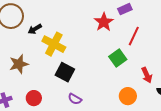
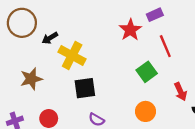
red line: (134, 36) -> (165, 46), turned -48
black square: (65, 72) -> (85, 88), turned -36
orange circle: (128, 96) -> (146, 111), moved

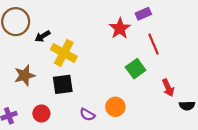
black square: (85, 88) -> (63, 84), moved
orange circle: (146, 111) -> (115, 107), moved

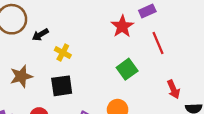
yellow cross: (64, 53) -> (63, 53), size x0.6
green square: (136, 69) -> (127, 69), moved

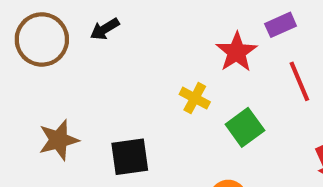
black arrow: (40, 35) -> (105, 29), moved
yellow cross: (63, 53) -> (195, 98), moved

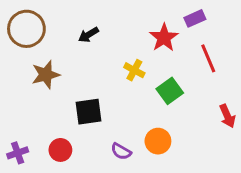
black arrow: (105, 29) -> (89, 35), moved
brown star: (59, 140) -> (46, 75), moved

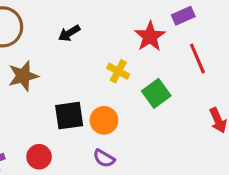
orange circle: (158, 141) -> (104, 120), moved

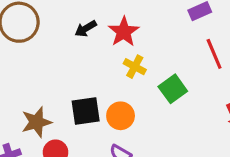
red star: (150, 36) -> (124, 32), moved
brown star: (23, 76) -> (36, 122), moved

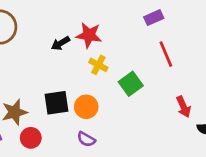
black arrow: (86, 29) -> (61, 43), moved
red star: (124, 32) -> (89, 35), turned -30

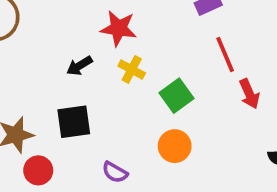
black arrow: (61, 43) -> (79, 66), moved
orange circle: (86, 107) -> (175, 146), moved
red arrow: (184, 107) -> (249, 94), moved

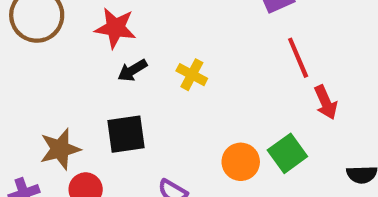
red star: (119, 28) -> (115, 28), moved
green square: (177, 96) -> (287, 153), moved

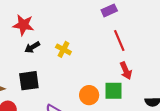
red arrow: (326, 102) -> (126, 71), moved
green square: (287, 153) -> (114, 91), turned 36

